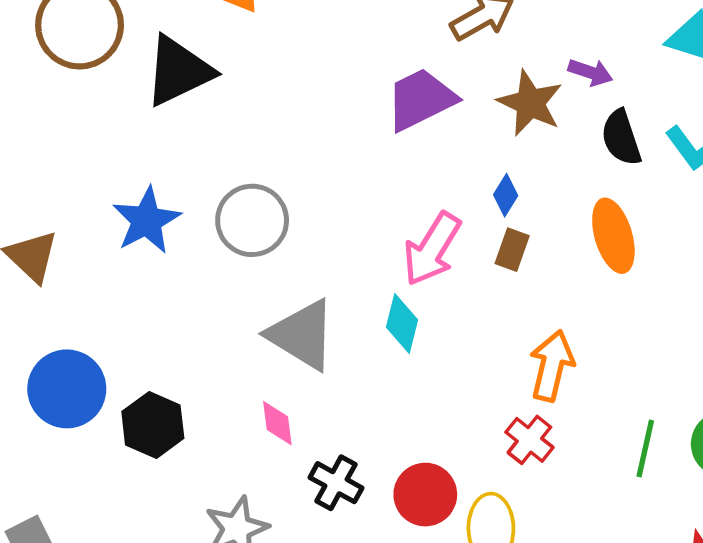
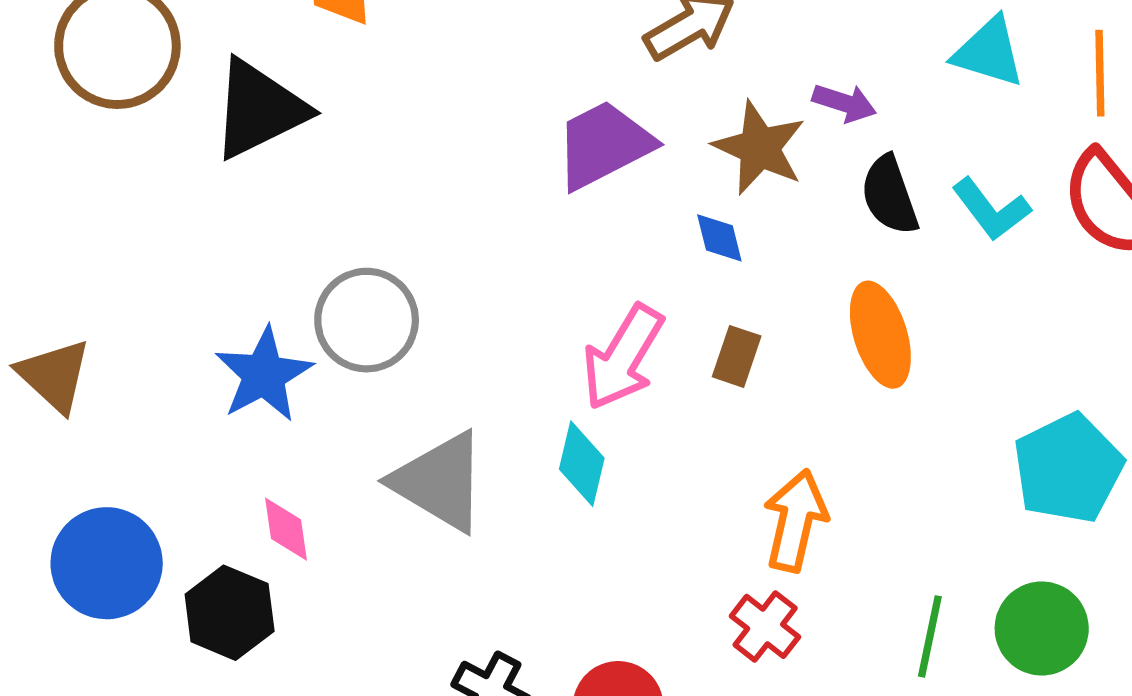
blue diamond: (506, 195) -> (719, 238), moved, turned -45
blue star: (147, 220) -> (264, 375), moved
pink diamond: (277, 423) -> (286, 529), moved

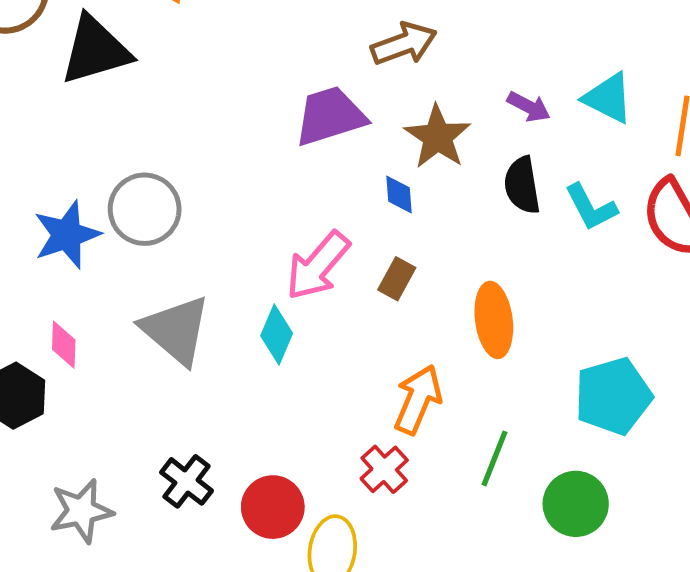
purple arrow: (844, 103) -> (529, 107), moved
orange ellipse: (880, 335) -> (494, 320), moved
green line: (930, 636) -> (495, 458), moved

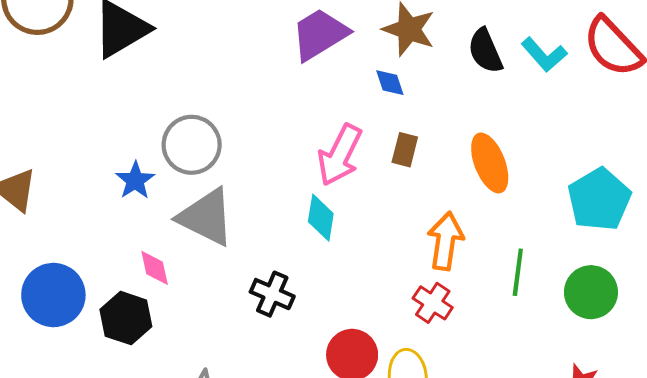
blue star: (67, 235) -> (135, 180), size x0.7
gray triangle: (176, 330) -> (206, 217), moved
black cross: (186, 481) -> (272, 294), moved

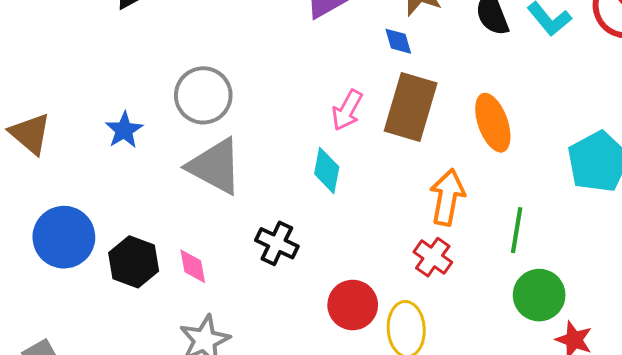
brown rectangle: (405, 150) -> (411, 107), size x2.0
pink arrow: (340, 155) -> (347, 110), size x0.7
blue star: (135, 180) -> (124, 130), moved
pink diamond: (155, 268) -> (193, 266), moved
green circle: (591, 292) -> (539, 295), moved

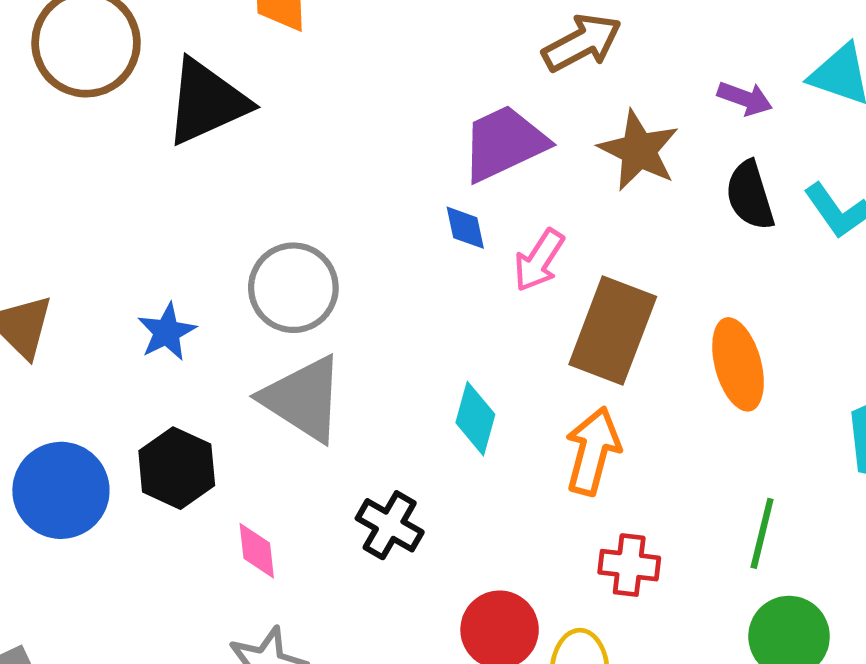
blue diamond: (398, 41) -> (465, 228), moved
pink arrow: (347, 110) -> (539, 260), moved
orange arrow: (447, 197) -> (593, 451), moved
red cross: (433, 257) -> (629, 565), turned -33
black hexagon: (134, 262) -> (177, 468), moved

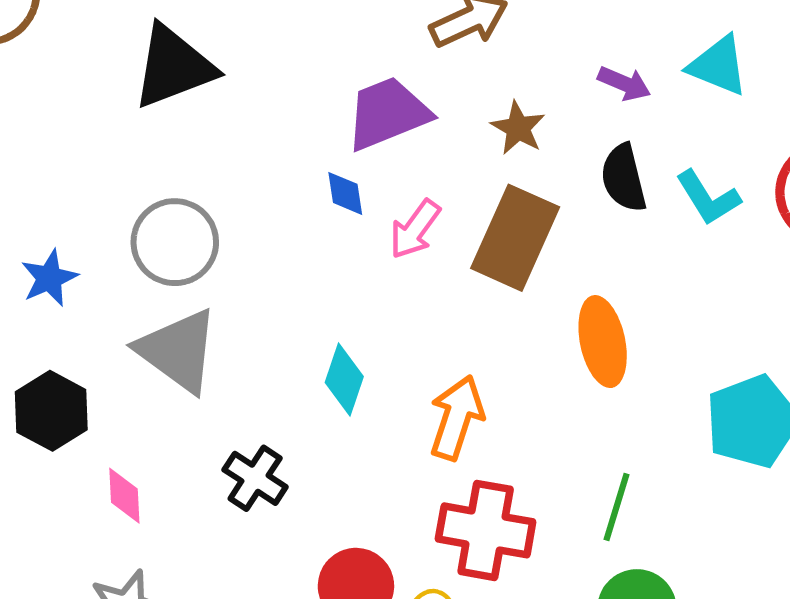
black triangle: (207, 102) -> (174, 67), moved
brown star: (639, 150) -> (518, 128), size x0.7
brown rectangle: (613, 330) -> (515, 238), moved
red cross: (629, 565) -> (486, 530), size x1.6

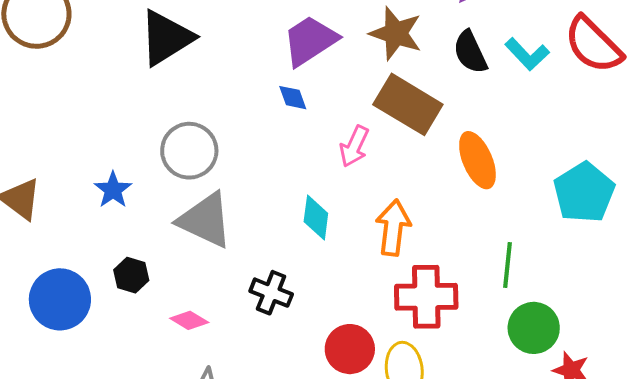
brown star: (518, 128) -> (396, 33), size x1.5
pink arrow: (415, 229) -> (354, 146), moved
brown rectangle: (515, 238) -> (408, 104), turned -72
black hexagon: (51, 411) -> (131, 275), size x0.7
pink diamond: (124, 496) -> (189, 320), turned -45

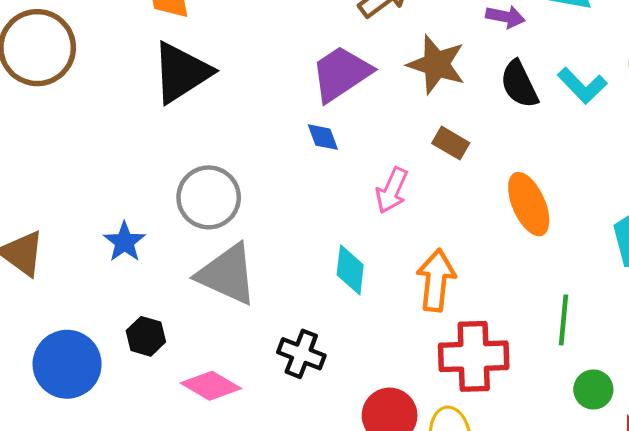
brown rectangle: (408, 104) -> (451, 143), size x0.5
pink diamond: (189, 320) -> (211, 386), size x1.4
green circle: (534, 328) -> (593, 389), size x0.7

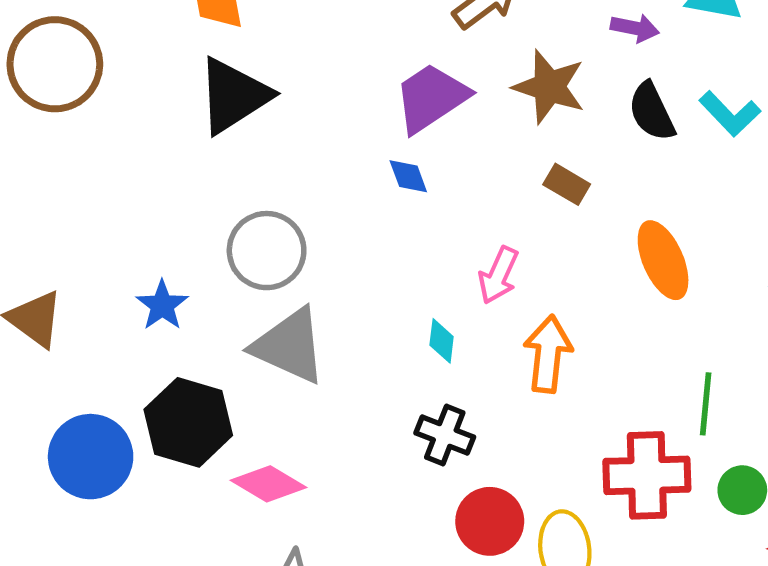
pink arrow: (392, 190) -> (498, 275), moved
cyan diamond: (350, 270) -> (442, 341), size x0.7
black hexagon: (146, 336) -> (188, 422), size x1.8
black cross: (301, 354) -> (445, 435), moved
red cross: (474, 356) -> (647, 475), moved

